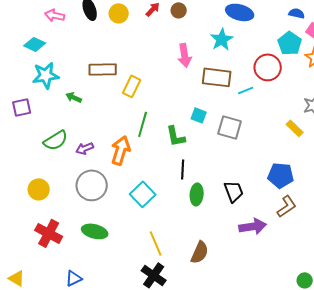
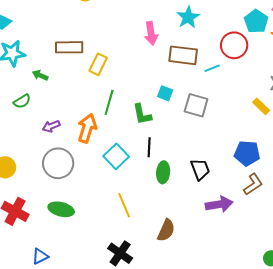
green semicircle: (56, 140) -> (22, 101), moved, size x0.7
cyan square: (143, 194) -> (116, 156), moved
yellow line: (156, 243) -> (124, 205), moved

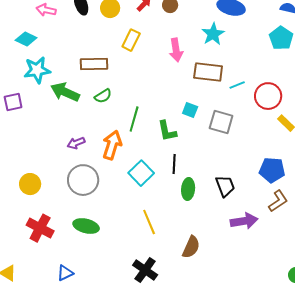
red circle: (234, 45) -> (268, 96), moved
yellow rectangle: (98, 64) -> (131, 40), moved
green arrow: (40, 75) -> (65, 92), size x1.8
green semicircle: (22, 101) -> (103, 96), moved

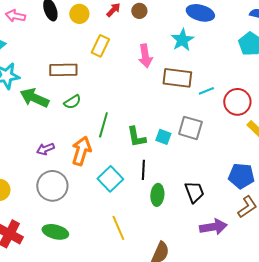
cyan square: (190, 110) -> (163, 137), moved

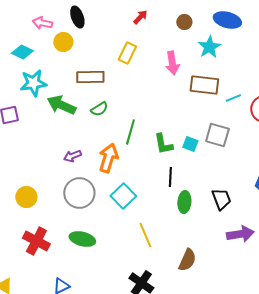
brown circle: (139, 11) -> (184, 22), moved
yellow circle: (79, 14) -> (63, 42), moved
cyan square: (110, 179) -> (123, 196), moved

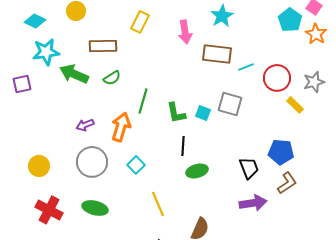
cyan square: (123, 196) -> (136, 165), size x0.7
black trapezoid: (221, 199) -> (249, 168), moved
green ellipse: (184, 202) -> (197, 171), turned 70

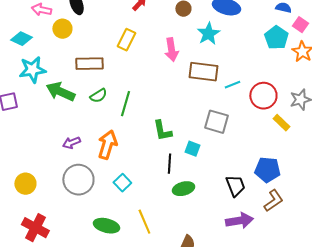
green line: (143, 101) -> (125, 104), moved
cyan square: (203, 113) -> (192, 149), moved
green ellipse: (95, 208) -> (106, 226), moved

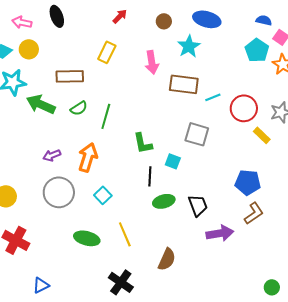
yellow circle: (62, 29) -> (29, 49), moved
black trapezoid: (235, 186) -> (198, 205), moved

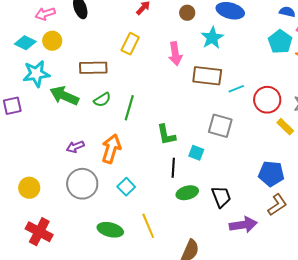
pink arrow: (22, 22) -> (45, 14), turned -30

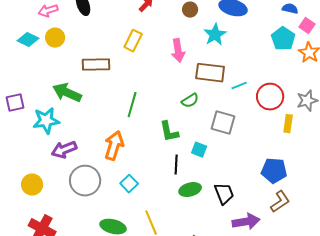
cyan star: (36, 74) -> (46, 121), moved
green semicircle: (102, 100) -> (190, 101), moved
yellow rectangle: (285, 127) -> (288, 124), turned 54
purple arrow: (75, 147) -> (64, 150), moved, size x1.4

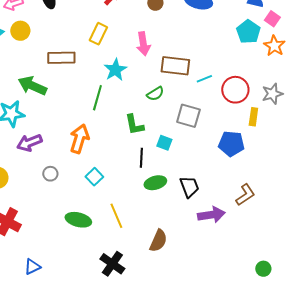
cyan star: (215, 35) -> (115, 70), moved
blue pentagon: (274, 171) -> (231, 144), moved
gray circle: (85, 181) -> (50, 174), size x0.5

